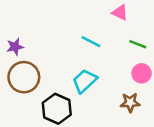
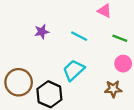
purple star: (15, 47) -> (42, 32), moved
brown circle: (24, 77) -> (19, 82), moved

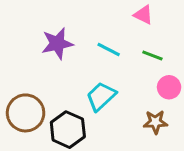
purple star: (42, 32) -> (57, 43), size x1.5
green line: (120, 38) -> (152, 56), moved

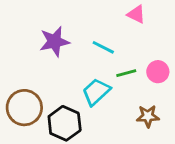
green line: (152, 56) -> (126, 73), moved, turned -36
pink circle: (169, 87) -> (158, 72), moved

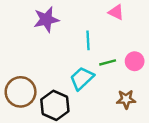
purple star: (54, 42) -> (46, 20), moved
cyan line: (103, 47) -> (88, 40), turned 60

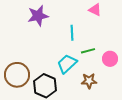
pink circle: (135, 61) -> (110, 59), moved
brown star: (126, 99) -> (89, 81), moved

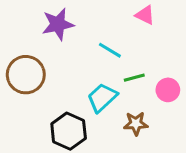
cyan line: (72, 33) -> (110, 50), turned -56
brown circle: (17, 75) -> (26, 75), moved

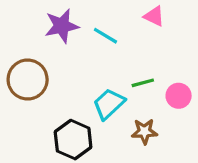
cyan line: (110, 50) -> (105, 36), moved

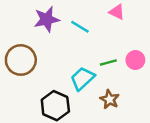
pink circle: (179, 96) -> (135, 60), moved
brown star: (144, 131) -> (109, 99), turned 30

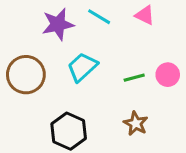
cyan line: (80, 27) -> (99, 17), moved
cyan trapezoid: (82, 78) -> (82, 67), moved

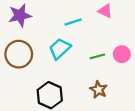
cyan line: (99, 17) -> (73, 22), moved, turned -49
purple star: (58, 24) -> (20, 15), moved

